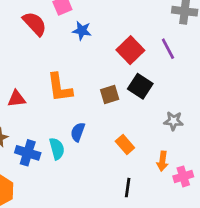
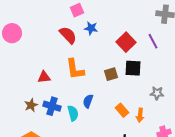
red semicircle: (35, 24) -> (68, 35), moved
black square: (140, 86) -> (133, 68), turned -30
blue cross: (28, 153) -> (52, 106), moved
orange arrow: (162, 161) -> (140, 115), moved

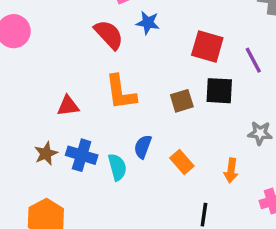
purple line: (153, 41) -> (253, 60), moved
red square: (126, 42) -> (207, 46), turned -30
orange rectangle: (122, 110) -> (182, 162), moved

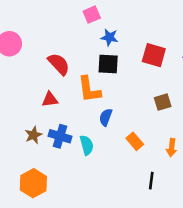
red semicircle: (109, 35) -> (59, 64), moved
black square: (219, 91) -> (108, 64), moved
brown square: (182, 101) -> (163, 102), moved
blue semicircle: (143, 147) -> (106, 117), moved

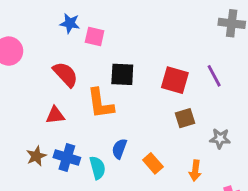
pink square: (92, 15) -> (95, 36), moved, turned 36
blue star: (109, 37) -> (70, 23), moved
red square: (154, 55) -> (175, 80), moved
blue semicircle: (106, 117) -> (119, 149), moved

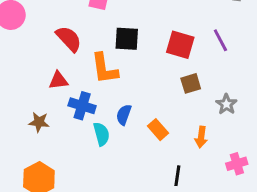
gray star: (220, 139) -> (226, 104), turned 30
brown star: (36, 156) -> (39, 122), turned 30
blue cross: (67, 157) -> (82, 106), moved

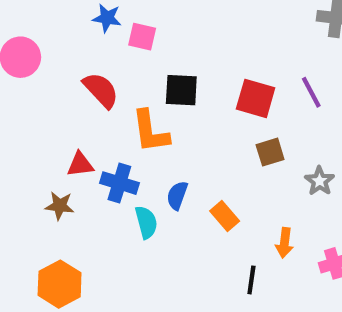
red triangle: (58, 80) -> (80, 164), moved
orange arrow: (201, 137) -> (284, 243), moved

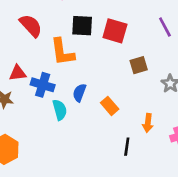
red square: (256, 98) -> (115, 31), moved

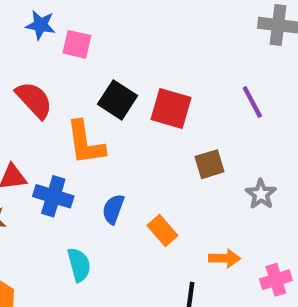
black square: (82, 26) -> (117, 100), turned 30
cyan semicircle: (60, 110) -> (79, 265), moved
orange arrow: (148, 123) -> (225, 258), turned -96

